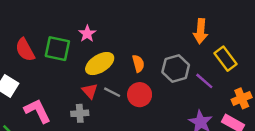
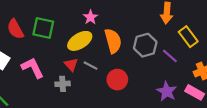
pink star: (87, 34) -> (90, 17), moved
orange semicircle: (138, 64) -> (113, 41), size x1.6
red circle: (140, 95) -> (117, 80), moved
pink L-shape: (37, 111) -> (33, 68), moved

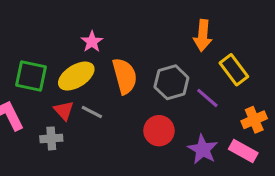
green square: (43, 28) -> (31, 76), moved
red circle: (117, 80) -> (159, 131), moved

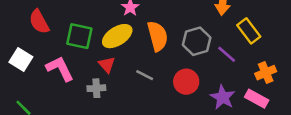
gray line: (92, 112) -> (145, 75), moved

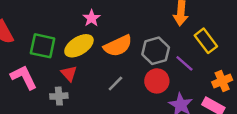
orange semicircle: (158, 36) -> (118, 46), turned 80
gray line: (145, 75) -> (115, 83), moved, turned -72
red circle: (186, 82) -> (157, 81), moved

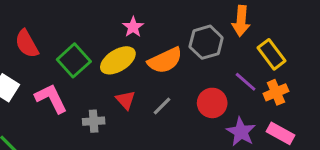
green square: (43, 46) -> (74, 60), turned 36
gray hexagon: (156, 51) -> (206, 42), moved
red triangle: (69, 73) -> (126, 100), moved
orange cross: (222, 81) -> (276, 92), moved

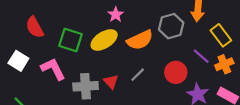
green square: (74, 60) -> (71, 40), turned -30
red triangle: (126, 100) -> (111, 82), moved
gray cross: (94, 121) -> (86, 86), size x1.5

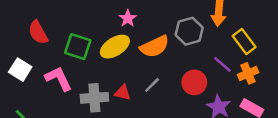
red triangle: (111, 82) -> (123, 93), turned -35

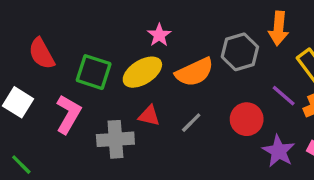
pink L-shape: (59, 79) -> (68, 114), turned 56
red triangle: (123, 93) -> (149, 116), moved

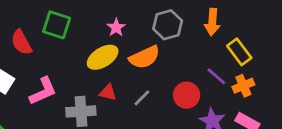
gray hexagon: (240, 52) -> (168, 25), moved
green square: (94, 72) -> (57, 25), moved
pink L-shape: (68, 114) -> (43, 91), turned 36

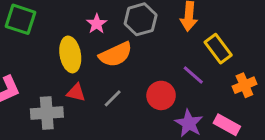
pink star: (116, 27) -> (97, 24), moved
yellow ellipse: (103, 57) -> (70, 54), turned -68
orange cross: (243, 86) -> (244, 85), moved

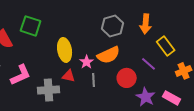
pink star: (97, 24) -> (87, 62), moved
orange semicircle: (116, 54) -> (109, 55), moved
gray line: (113, 98) -> (94, 80), turned -48

